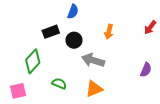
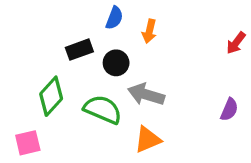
orange arrow: (109, 32) -> (149, 31), moved
green semicircle: (59, 84) -> (103, 109), moved, size x1.6

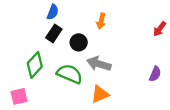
blue semicircle: (114, 18) -> (53, 12), moved
black rectangle: (79, 50) -> (54, 33), turned -36

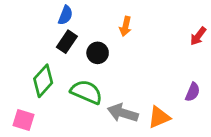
gray arrow: (99, 64) -> (123, 113), moved
orange triangle: (100, 94) -> (159, 117), moved
pink square: (19, 96) -> (24, 120), turned 30

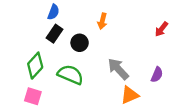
gray arrow: (123, 113) -> (118, 69), moved, turned 30
pink square: (24, 120) -> (33, 96), moved

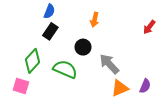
black circle: (80, 43) -> (83, 47), moved
purple semicircle: (157, 75) -> (145, 86), moved
pink square: (33, 96) -> (21, 86), moved

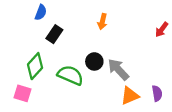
blue semicircle: (49, 11) -> (41, 12), moved
black circle: (83, 47) -> (94, 61), moved
purple semicircle: (145, 86) -> (157, 93), turned -32

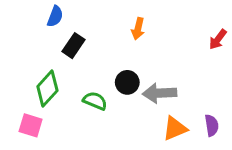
gray arrow: (118, 69) -> (159, 93), turned -50
green semicircle: (70, 75) -> (95, 101), size x0.7

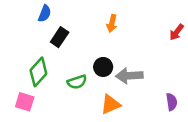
green semicircle: (95, 101) -> (77, 82), turned 138
orange triangle: (175, 128) -> (111, 104), moved

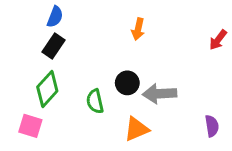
black rectangle: (60, 37) -> (53, 46), moved
green semicircle: (77, 82) -> (95, 101), turned 96

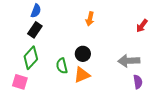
gray arrow: (160, 94) -> (129, 61), moved
orange triangle: (136, 129) -> (82, 75), moved

